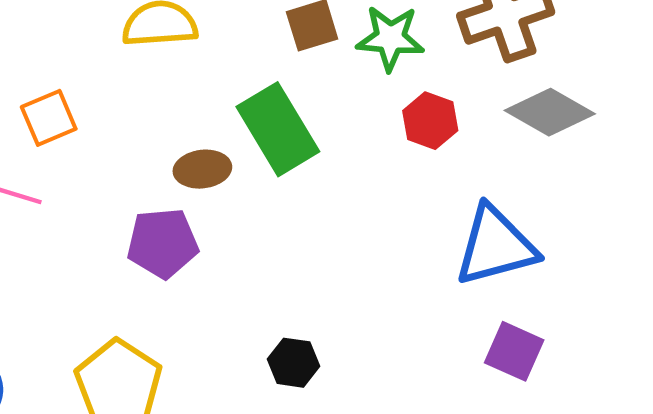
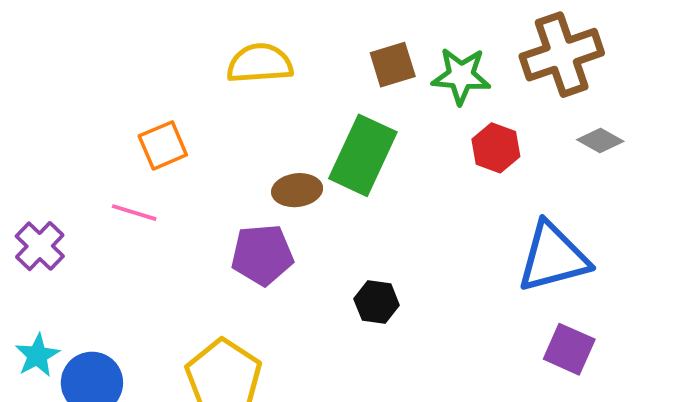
gray diamond: (550, 112) -> (600, 140), size x0.6
green rectangle: (278, 129) -> (363, 155), turned 56
black hexagon: (294, 363) -> (377, 302), moved

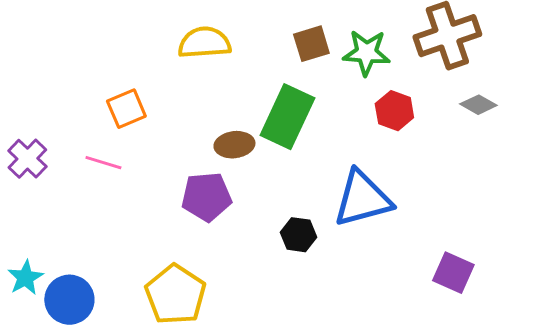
purple cross: (40, 246) -> (27, 159), moved
blue triangle: (553, 257) -> (362, 199), moved

